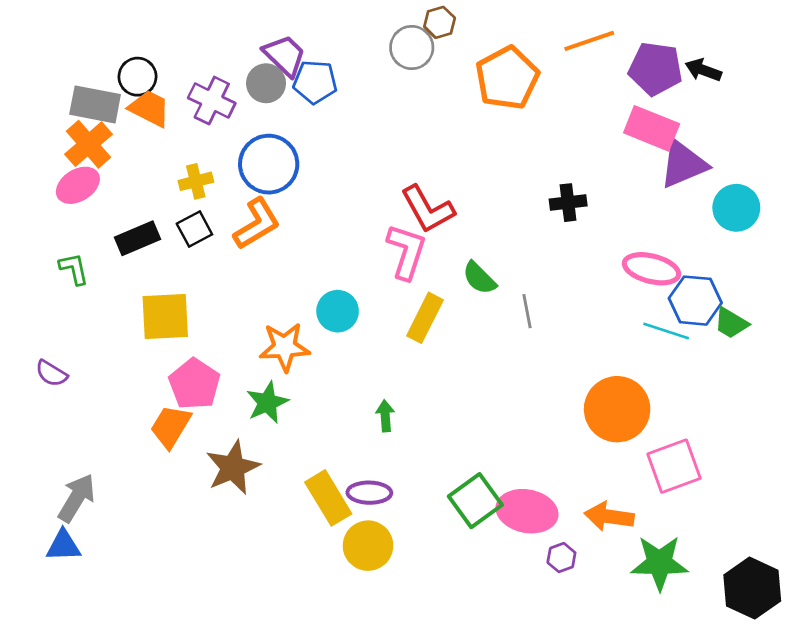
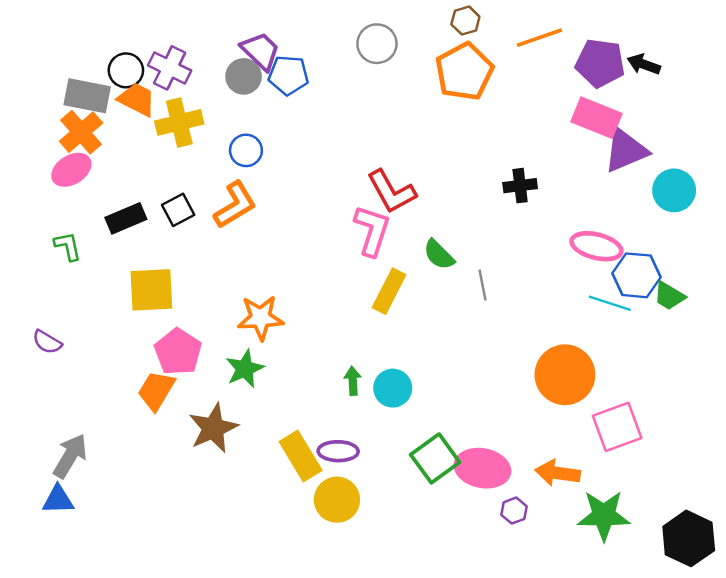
brown hexagon: (440, 22) -> (465, 21), moved
purple cross: (212, 100) -> (170, 68), moved
blue circle: (269, 164) -> (246, 150), size x0.6
yellow cross: (196, 181) -> (179, 122), moved, size x1.5
cyan circle: (338, 311) -> (393, 388), moved

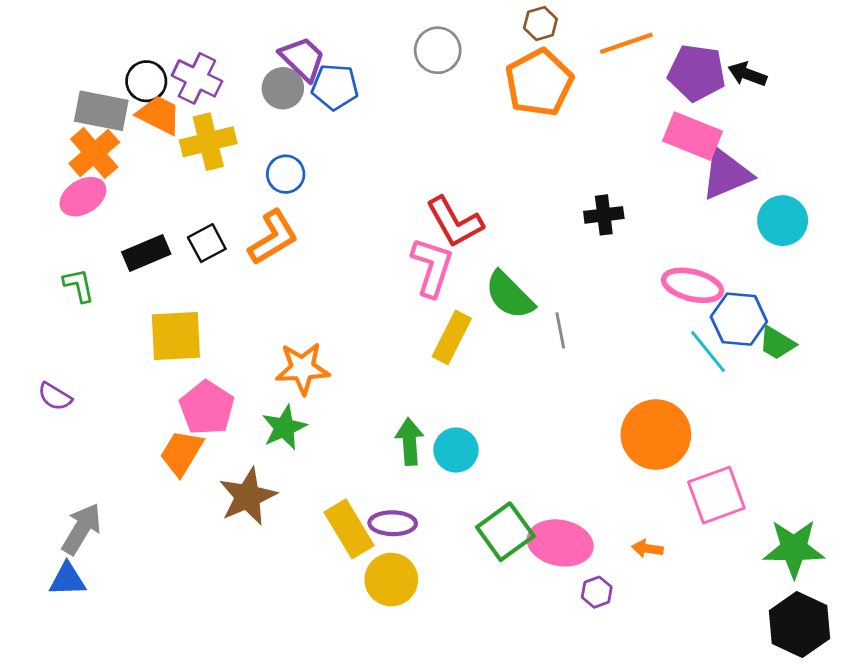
green semicircle: (439, 255) -> (509, 295), size x1.4
cyan line: (610, 303) -> (708, 351), turned 33
green arrow: (353, 381) -> (410, 442), size x1.4
orange arrow: (558, 473) -> (647, 549), size x0.6
green star: (604, 515) -> (794, 549), moved

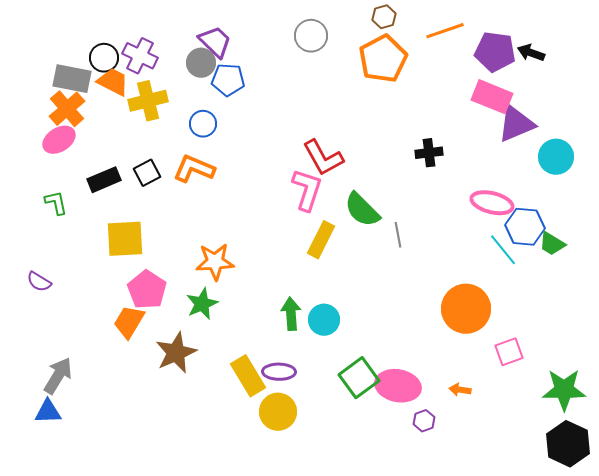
blue pentagon: (335, 87) -> (228, 80), moved
orange L-shape: (273, 237) -> (194, 169), turned -126
pink square: (716, 495) -> (509, 352), size x0.7

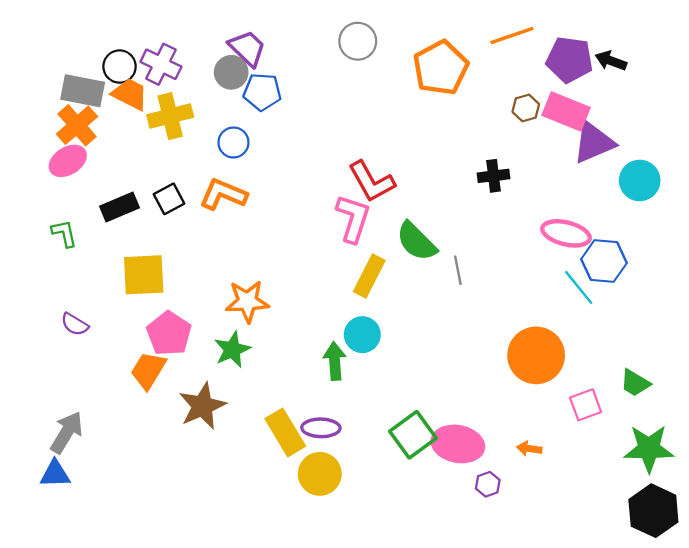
brown hexagon: (384, 17) -> (526, 108), moved
green trapezoid: (552, 244) -> (635, 383), moved
purple semicircle: (39, 282) -> (75, 324), moved
cyan circle: (324, 320) -> (362, 335), moved

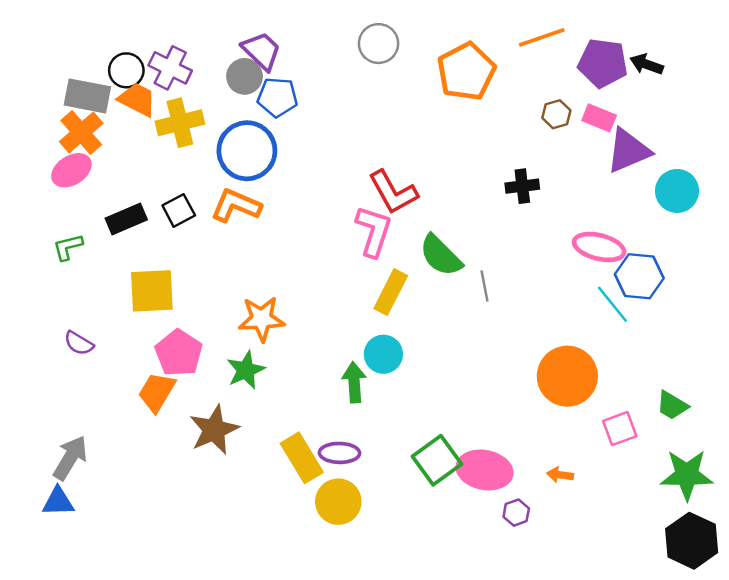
pink rectangle: (566, 111) -> (599, 118), size x0.7
blue circle: (233, 142) -> (247, 151), size x1.8
green L-shape: (64, 233) -> (68, 247), turned -92

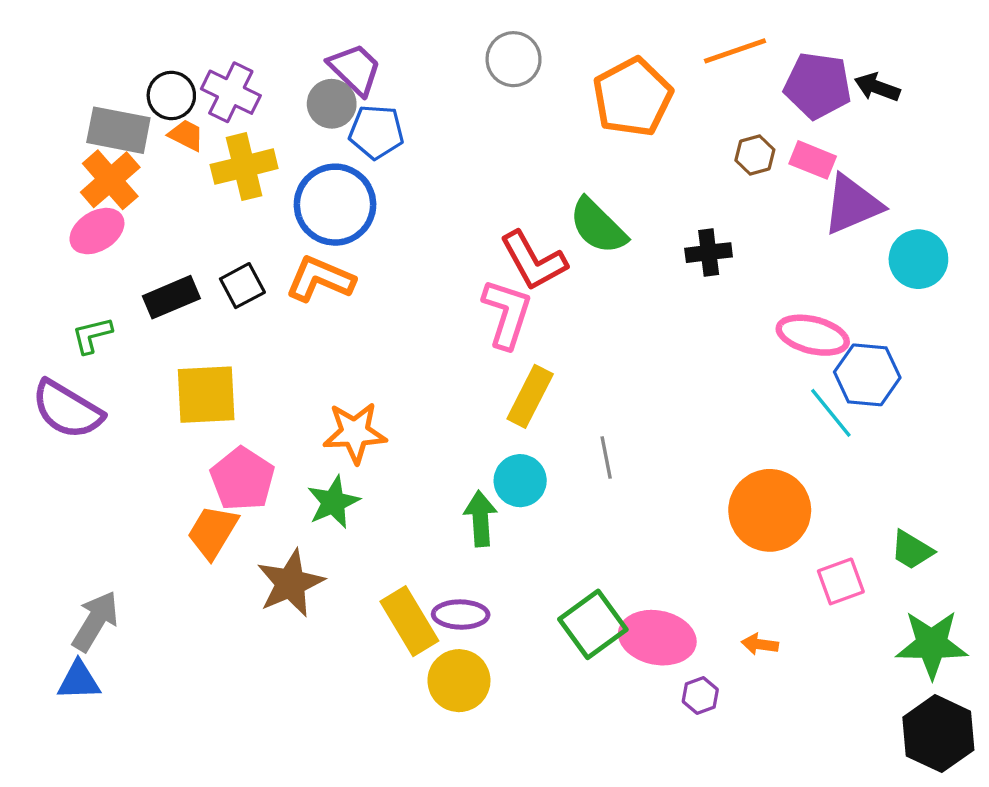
orange trapezoid: (137, 100) -> (186, 135), size x0.7
green semicircle: (441, 256) -> (598, 226), moved
gray line: (485, 286) -> (606, 457), moved
purple semicircle: (79, 343) -> (67, 410), moved, size x1.8

